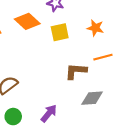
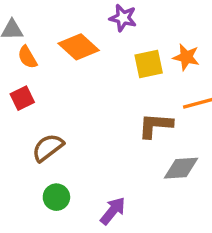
yellow square: (60, 32) -> (149, 64), moved
purple arrow: (49, 113) -> (113, 211), moved

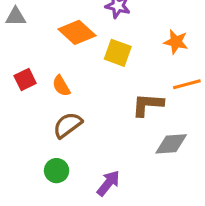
orange semicircle: (27, 57) -> (61, 86), moved
yellow square: (149, 64) -> (118, 53), moved, turned 32
brown semicircle: (48, 148) -> (68, 125), moved

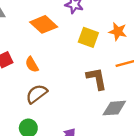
yellow square: (118, 53) -> (88, 37), moved
brown L-shape: (148, 105) -> (97, 79), turned 75

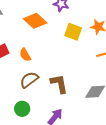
brown L-shape: (97, 79) -> (59, 84), moved

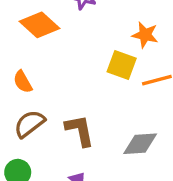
yellow square: (73, 32) -> (122, 65), moved

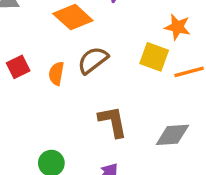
orange semicircle: (23, 82) -> (56, 73), turned 40
brown semicircle: (29, 124) -> (93, 60), moved

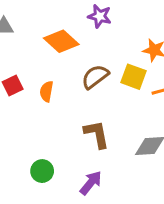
brown semicircle: (93, 60) -> (95, 77), moved

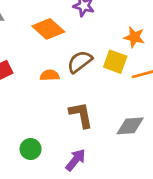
orange semicircle: (47, 91) -> (50, 75), moved, turned 78

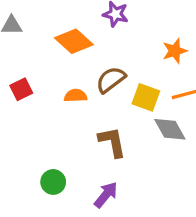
orange star: (134, 37) -> (175, 51), turned -30
yellow square: (115, 62) -> (146, 97), moved
gray diamond: (130, 126) -> (170, 129), moved, turned 64

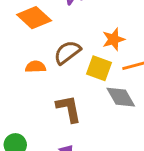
orange star: (175, 51) -> (114, 39), moved

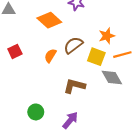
orange semicircle: (35, 67) -> (50, 56), turned -56
brown L-shape: (69, 109) -> (74, 86), turned -65

